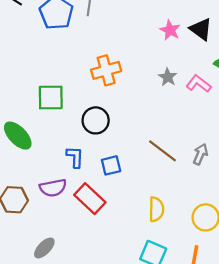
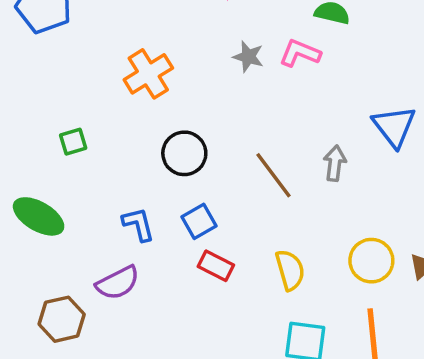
green square: (51, 98) -> (73, 142), size x0.6
black circle: (96, 120) -> (184, 153), moved
brown line: (163, 151) -> (274, 175), turned 32
red rectangle: (90, 199) -> (216, 266), moved, size x0.7

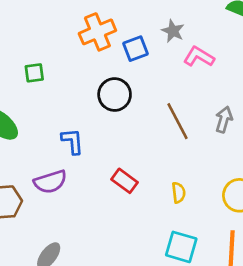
pink L-shape: (300, 53) -> (199, 57), moved
blue square: (199, 221) -> (135, 49), moved
yellow semicircle: (290, 270) -> (179, 193), size x0.7

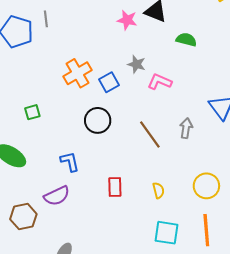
red rectangle: (125, 181) -> (115, 187), turned 60

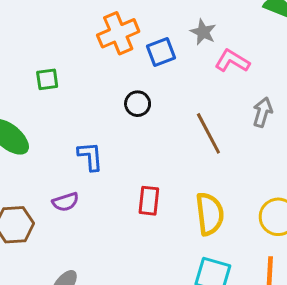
black circle: (98, 120) -> (138, 104), size x0.7
gray arrow: (186, 128) -> (262, 112), moved
yellow semicircle: (158, 190) -> (210, 214), size x1.8
purple semicircle: (57, 196) -> (66, 202), size x0.7

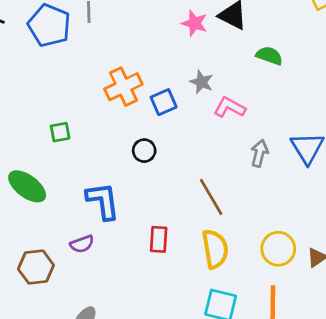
brown line: (208, 133) -> (211, 197), moved
blue L-shape: (90, 156) -> (103, 201), size x1.4

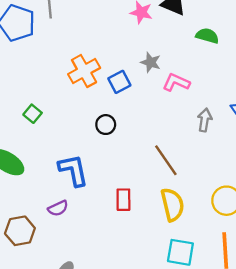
green square: (60, 132) -> (33, 114), turned -36

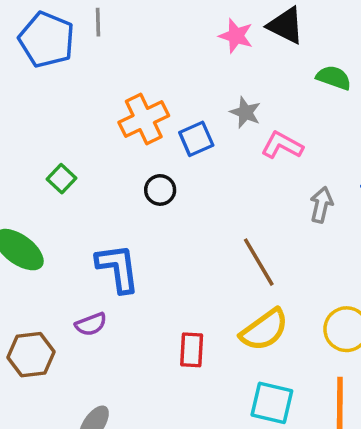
black circle: (106, 125) -> (160, 190), moved
red rectangle: (123, 200) -> (192, 350), moved
yellow semicircle: (172, 205) -> (264, 330), turned 64

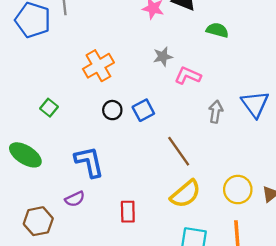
gray star: (245, 112) -> (163, 57), turned -30
blue square: (196, 139) -> (143, 110), moved
red rectangle: (192, 350) -> (128, 212), moved

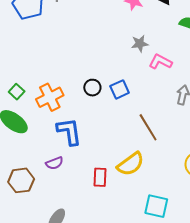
orange cross: (98, 66) -> (50, 97), moved
green square: (49, 108) -> (17, 92), moved
yellow semicircle: (186, 194) -> (131, 164), moved

